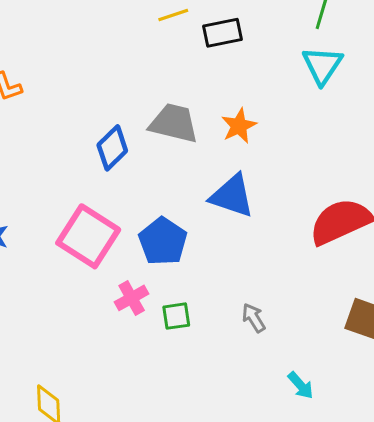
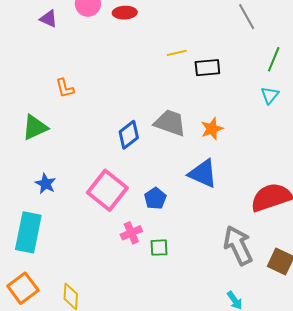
cyan triangle: (322, 65) -> (270, 95), size x0.7
blue pentagon: (163, 241) -> (155, 198), size x0.7
gray arrow: (254, 318) -> (238, 245), moved, size x2.0

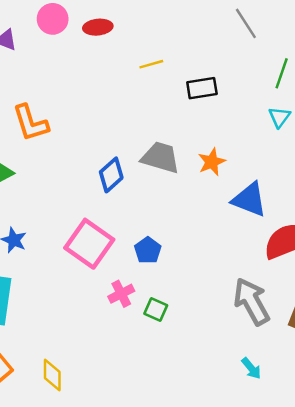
yellow line: (177, 53) -> (151, 64), moved
orange L-shape: (65, 88) -> (31, 123), size x1.6
blue triangle: (203, 174) -> (249, 200), moved
green square: (159, 248) -> (156, 310), turned 30

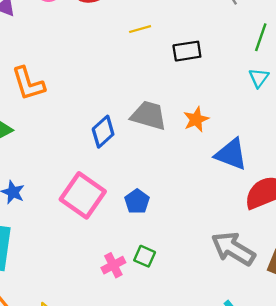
pink cross: (121, 294) -> (113, 265), moved
gray arrow: (252, 301) -> (233, 249), turned -30

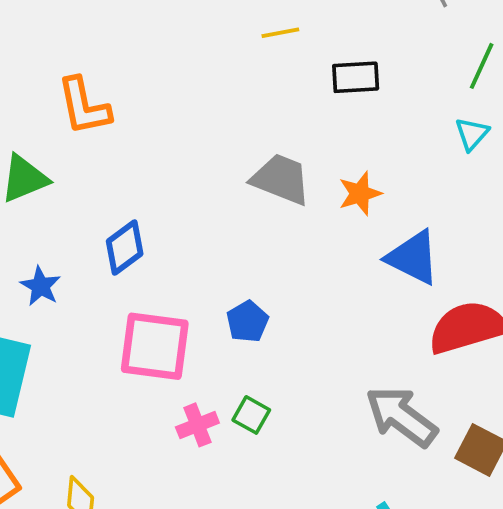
blue diamond: (103, 132) -> (125, 248), moved
pink square: (83, 195) -> (155, 346), moved, turned -33

